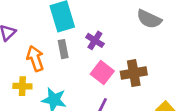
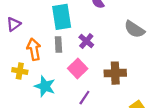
pink square: (102, 72) -> (78, 68), moved

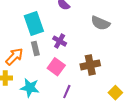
orange arrow: (34, 49) -> (14, 57), turned 66

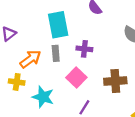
purple cross: (60, 41) -> (84, 49), turned -32

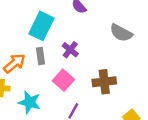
cyan rectangle: (58, 25) -> (41, 26), turned 40
purple cross: (84, 49) -> (70, 50), turned 35

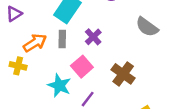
brown cross: (104, 82) -> (123, 74), turned 35
cyan star: (30, 102) -> (59, 85), moved

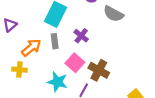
gray semicircle: (147, 27) -> (113, 14), moved
brown cross: (123, 74) -> (99, 70), moved

